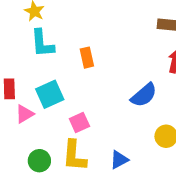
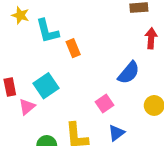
cyan L-shape: (42, 43) -> (47, 31), moved
pink square: (79, 123) -> (104, 103), moved

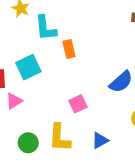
cyan square: (46, 86) -> (28, 67), moved
pink square: (104, 103) -> (78, 104), moved

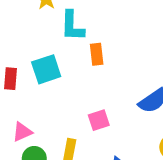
pink triangle: (14, 101) -> (22, 132), moved

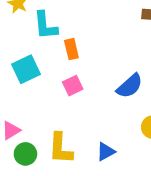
pink square: (99, 120) -> (73, 86), moved

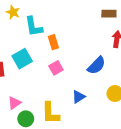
blue triangle: (106, 152) -> (79, 97), moved

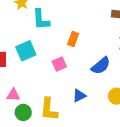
orange rectangle: (53, 42) -> (73, 39), moved, turned 32
pink triangle: (14, 103) -> (13, 95), turned 32

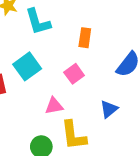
pink triangle: (13, 95) -> (54, 106), moved

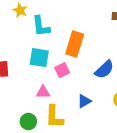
orange rectangle: (85, 38) -> (75, 44), size x1.6
cyan square: (27, 66) -> (39, 58), moved, turned 36

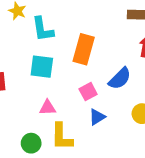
pink square: (62, 70) -> (88, 92), moved

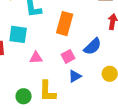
cyan square: (42, 67) -> (18, 34), moved
pink triangle: (48, 108) -> (36, 58), moved

